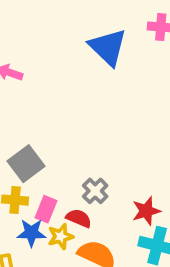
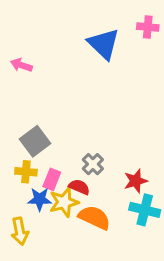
yellow star: (61, 236) -> (64, 202), size x1.4

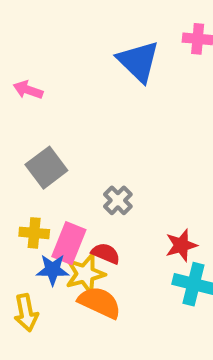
gray square: (35, 141) -> (46, 168), moved
gray cross: (93, 164) -> (118, 200), moved
pink rectangle: (52, 179) -> (69, 243), size x1.4
orange semicircle: (94, 217) -> (100, 302), moved

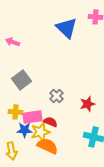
pink rectangle: (69, 243) -> (32, 117), turned 60
red star: (181, 245) -> (88, 104), moved

